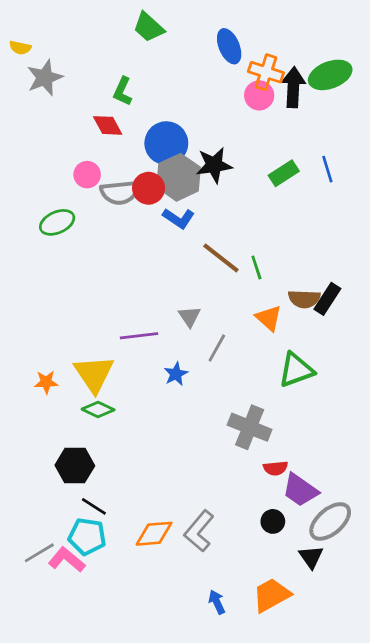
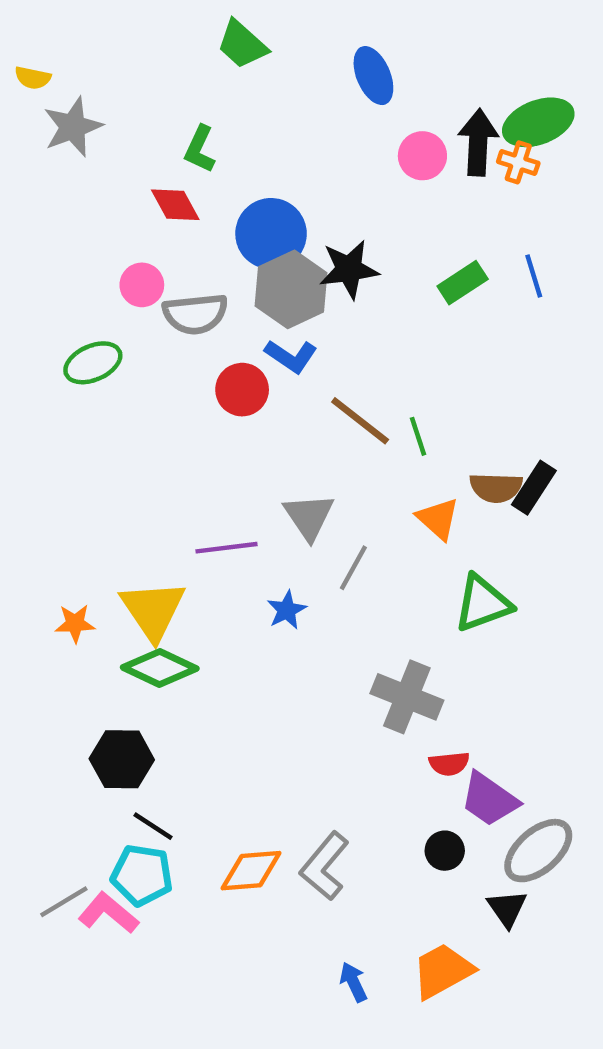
orange cross: (266, 72) -> (518, 162), moved, size x0.7
red circle: (149, 188) -> (242, 390), moved
gray triangle: (190, 317) -> (309, 517), size x1.4
green diamond: (98, 409) -> (160, 668), size x1.4

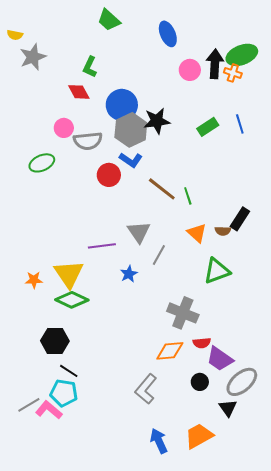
brown semicircle: (496, 488) -> (223, 231), moved, size x0.7
orange diamond: (251, 871) -> (170, 351), moved
blue arrow: (353, 982) -> (159, 441), size x1.4

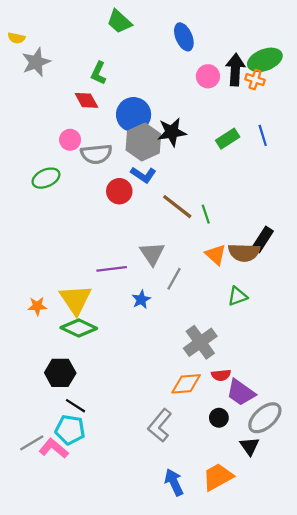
brown semicircle: (223, 231) -> (244, 252), size x1.8
green triangle: (217, 271) -> (237, 296), size x0.7
gray cross: (183, 313) -> (200, 342), turned 32

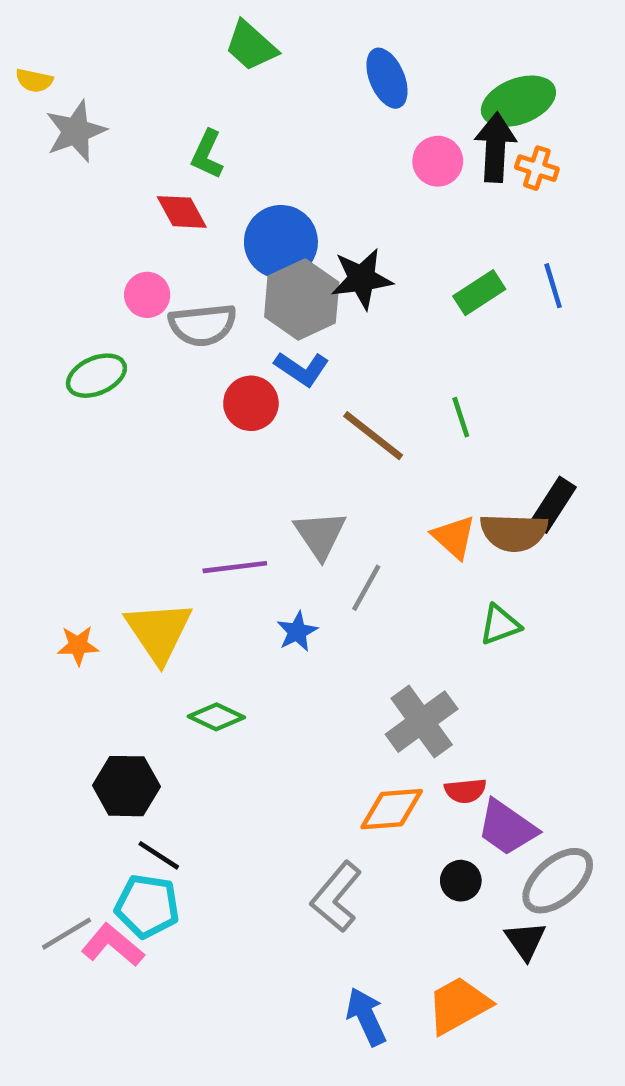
green ellipse: (265, 60) -> (518, 101), moved
green line: (206, 214) -> (461, 417), moved
green diamond: (79, 328) -> (216, 717), moved, size x0.7

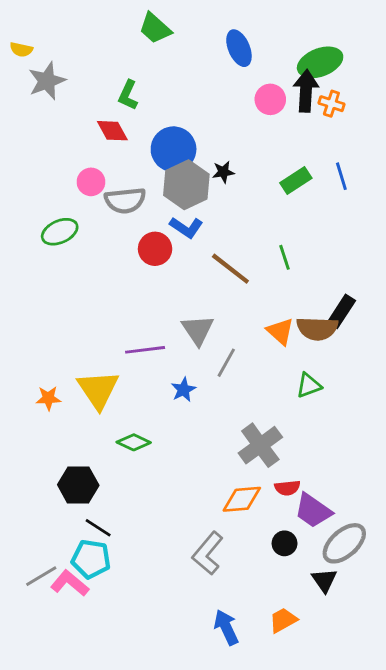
black star: (362, 279) -> (223, 172), size x0.6
orange trapezoid: (458, 1005) -> (283, 620), size x0.7

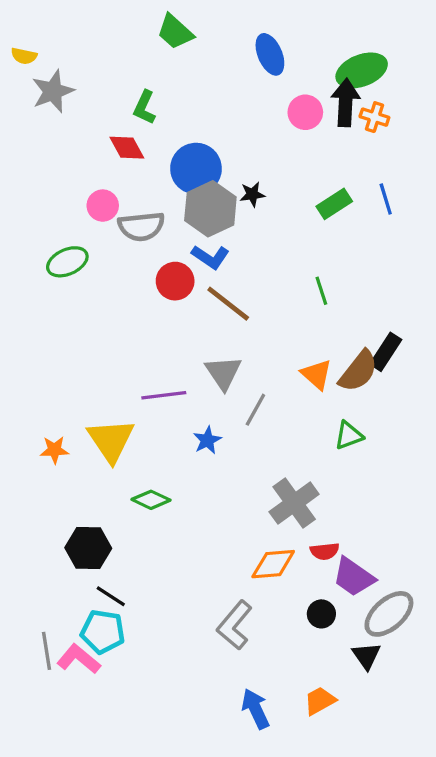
brown line: (230, 269) -> (228, 304), moved
brown semicircle: (317, 328) -> (358, 371), turned -54
gray line: (41, 576) -> (46, 651), turned -68

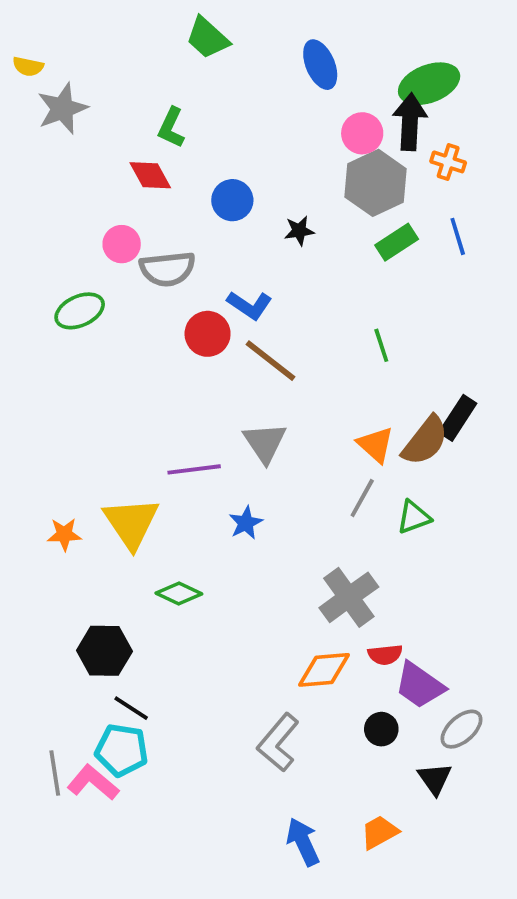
orange cross: (374, 117) -> (448, 162), moved
blue circle: (196, 169) -> (232, 200), size x0.7
gray hexagon: (210, 209) -> (376, 183), moved
gray line: (255, 410) -> (362, 498), moved
gray ellipse: (389, 614) -> (461, 729), size x0.7

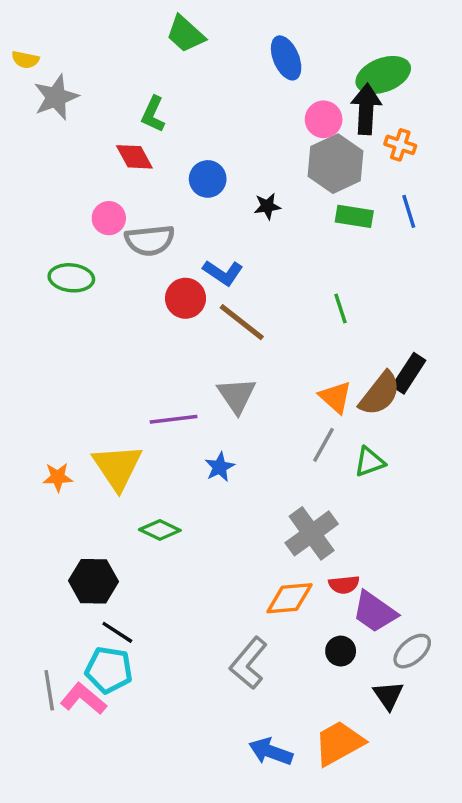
green rectangle: (397, 242) -> (354, 216), turned 42
green ellipse: (80, 311) -> (71, 278), turned 30
orange trapezoid: (379, 832) -> (339, 743), size x1.5
blue arrow: (303, 842) -> (271, 752), turned -45

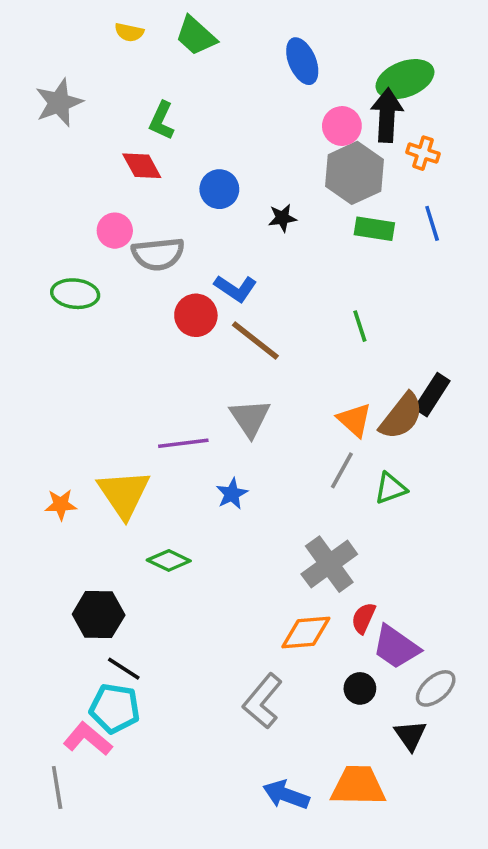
yellow semicircle: (25, 60) -> (129, 32), moved
red semicircle: (344, 585) -> (364, 618), turned 120
gray line: (49, 690) -> (57, 788), moved
orange trapezoid: (339, 743) -> (358, 786), turned 30

